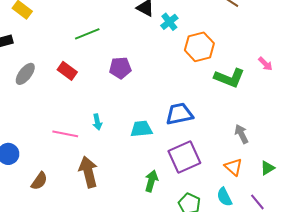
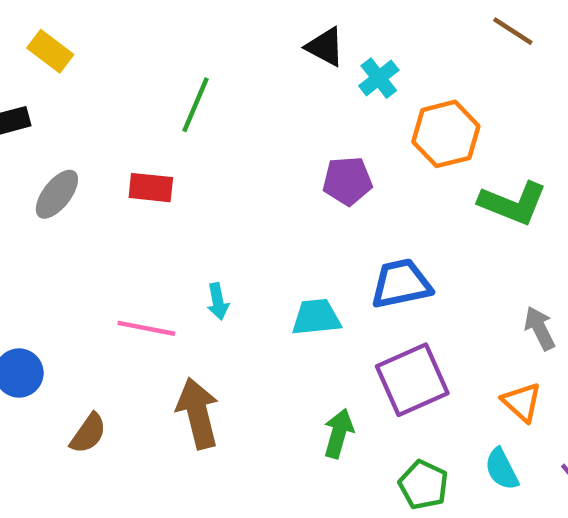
green line: (87, 34) -> (196, 105), turned -45
purple pentagon: (120, 68) -> (347, 181), moved
red rectangle: (67, 71) -> (151, 188), turned -30

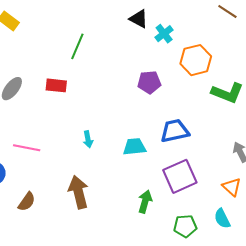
pink line: (146, 328) -> (27, 148), moved
green pentagon: (423, 485) -> (185, 226), turned -30

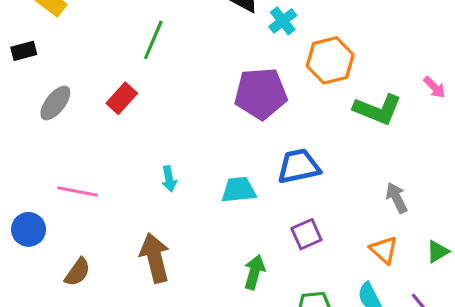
purple pentagon: (149, 82) -> (261, 94), size x1.5
red rectangle: (56, 85) -> (122, 98), turned -54
purple square: (180, 176) -> (306, 234), size x0.6

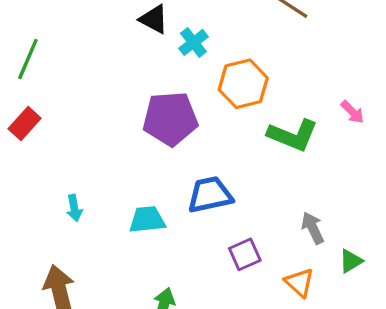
green line: (153, 40) -> (28, 59), moved
purple square: (306, 234) -> (245, 254), moved
green triangle: (438, 252) -> (351, 261), moved

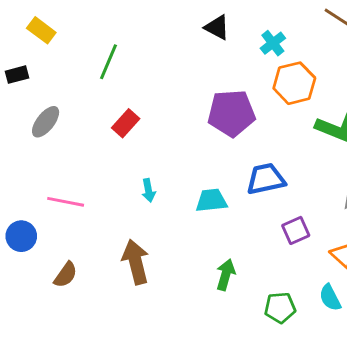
cyan cross: (193, 42) -> (273, 43), moved
red rectangle: (25, 124) -> (126, 123), moved

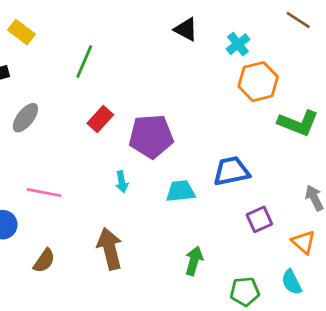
purple pentagon: (231, 113) -> (151, 136), moved

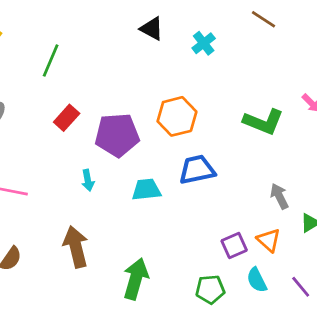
orange hexagon: (258, 82) -> (177, 116), moved
purple square: (259, 219) -> (234, 245), moved
green arrow: (194, 261) -> (136, 279), moved, size x1.4

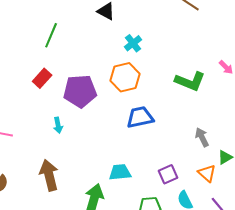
cyan cross: (204, 43) -> (133, 43), moved
green line: (51, 61) -> (51, 35), moved
cyan trapezoid: (146, 190) -> (120, 172), moved
orange triangle: (269, 240) -> (207, 173), moved

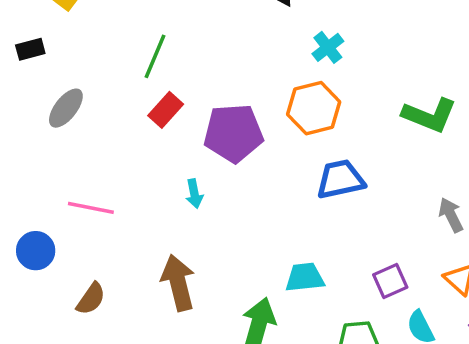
green line: (51, 35) -> (155, 56), moved

